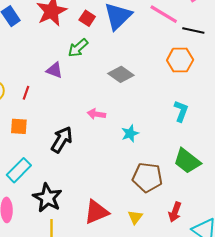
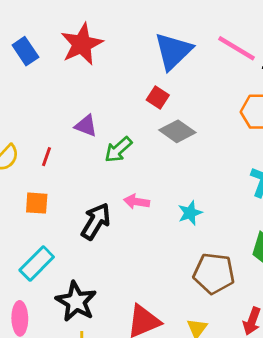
red square: (87, 18) -> (158, 98), moved
green arrow: (78, 48) -> (118, 150), moved
pink arrow: (96, 114) -> (137, 202), moved

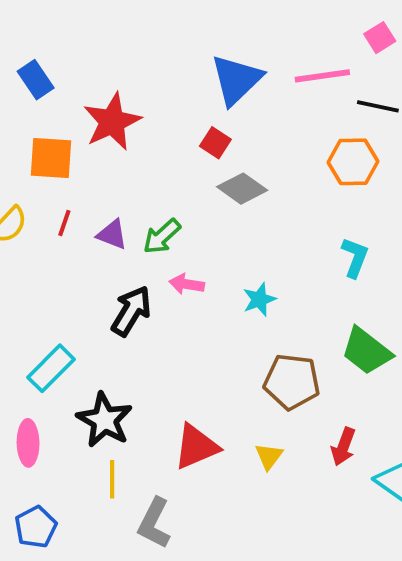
red star: (82, 44) -> (112, 122), moved
pink line: (236, 48) -> (322, 76), turned -39
purple triangle: (86, 126) -> (112, 234), moved
green arrow: (118, 150) -> (162, 236), moved
orange square: (37, 203) -> (51, 158), moved, size x1.4

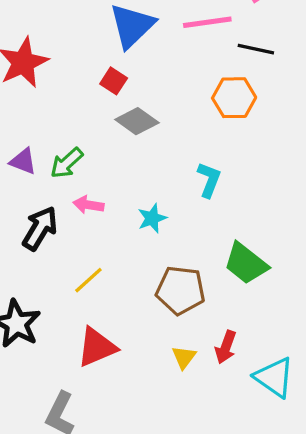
cyan L-shape: (355, 257) -> (209, 180), moved
yellow triangle: (269, 456) -> (184, 357), moved
yellow line: (112, 479) -> (88, 280), moved, turned 48

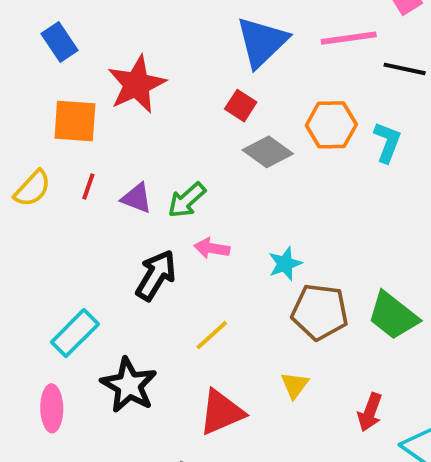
orange hexagon: (234, 98) -> (331, 125), moved
cyan L-shape: (209, 180) -> (387, 142), moved
brown pentagon: (181, 290) -> (320, 312), moved
yellow triangle: (184, 357) -> (295, 385), moved

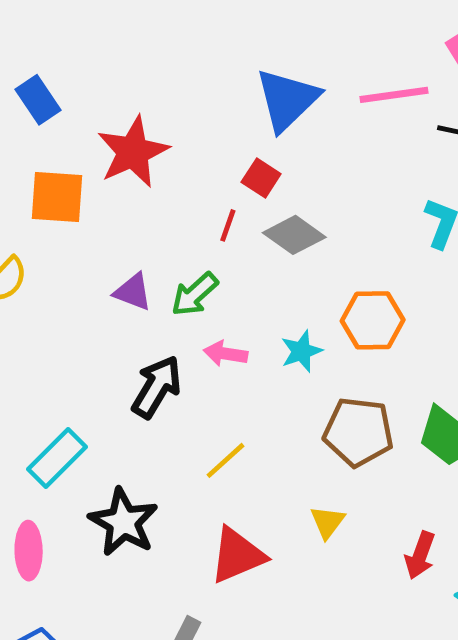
orange hexagon: (331, 125) -> (373, 320), moved
red line: (88, 187) -> (228, 225), moved
cyan star: (285, 264) -> (301, 351), moved

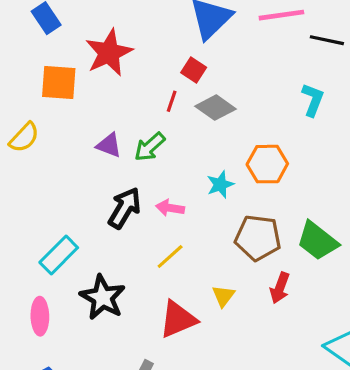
pink arrow: (225, 354) -> (170, 208), moved
yellow triangle: (328, 522) -> (223, 296), moved
red arrow: (420, 555) -> (280, 288), moved

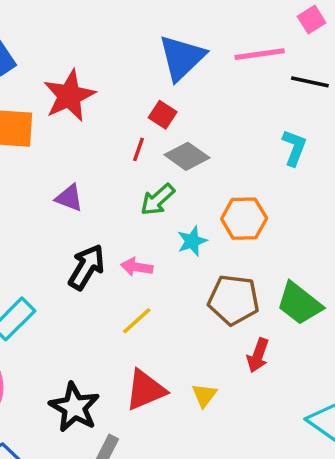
green arrow: (150, 147) -> (158, 200), moved
yellow triangle: (223, 296) -> (204, 395), moved
black star: (103, 297) -> (74, 407), moved

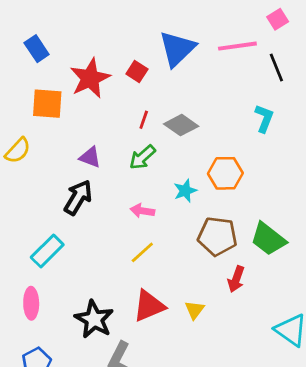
black line: (310, 82) -> (276, 67), turned 56
red square: (163, 115) -> (137, 71), moved
green arrow: (158, 200) -> (142, 157), moved
black arrow: (87, 267) -> (78, 197), moved

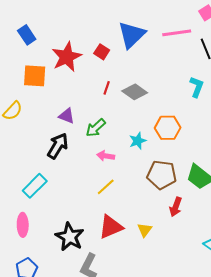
green arrow: (142, 157) -> (96, 128), moved

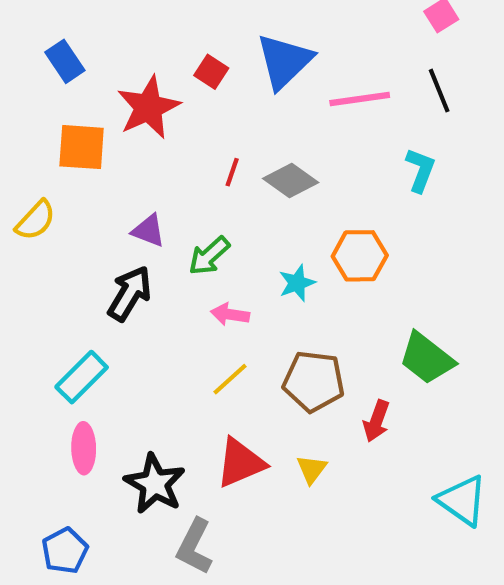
pink line: (177, 33) -> (360, 99), moved
red square: (102, 52) -> (211, 72), moved
brown pentagon: (162, 175) -> (314, 381), moved
pink ellipse: (23, 225) -> (84, 448), moved

